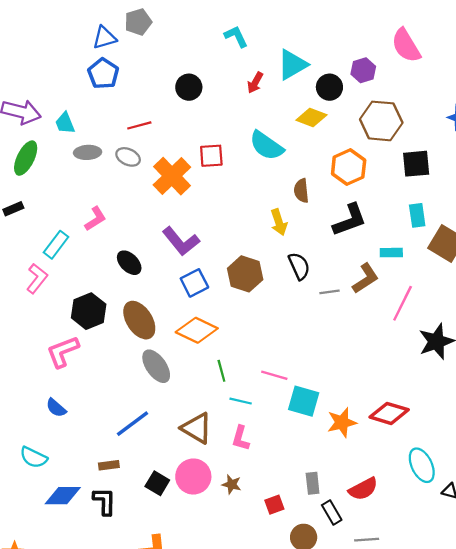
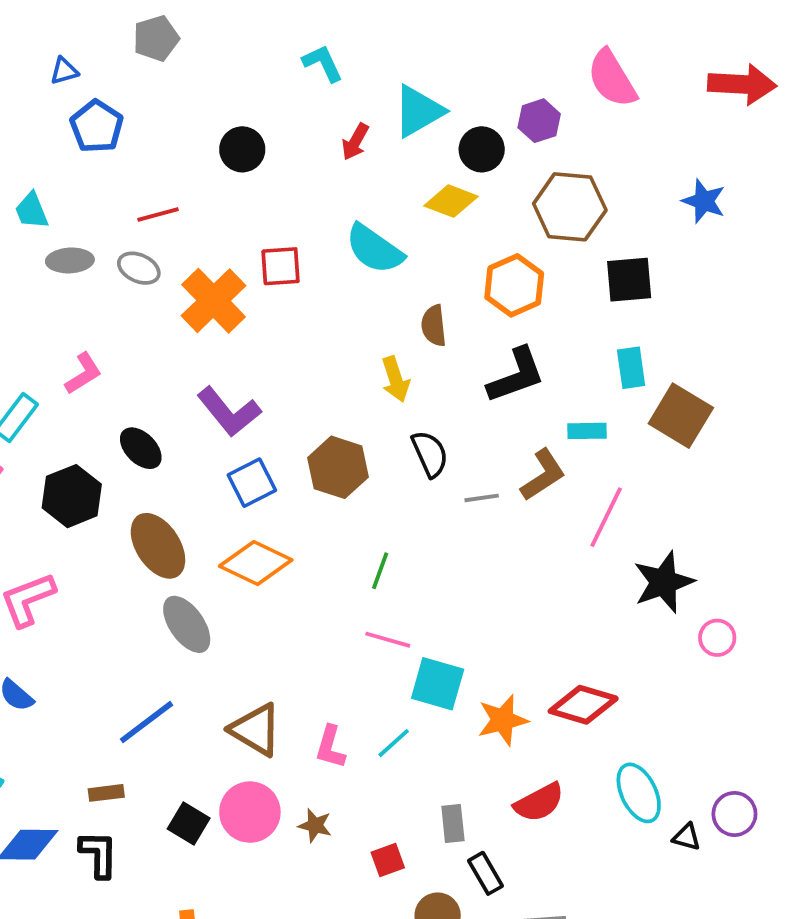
blue triangle: (104, 38) -> (64, 71), moved, size x0.7
black hexagon: (89, 311) -> (72, 496), moved
green line: (221, 371) -> (380, 571), moved, turned 35
cyan line: (241, 401) -> (394, 743), moved, turned -55
red semicircle: (363, 489) -> (539, 802), moved

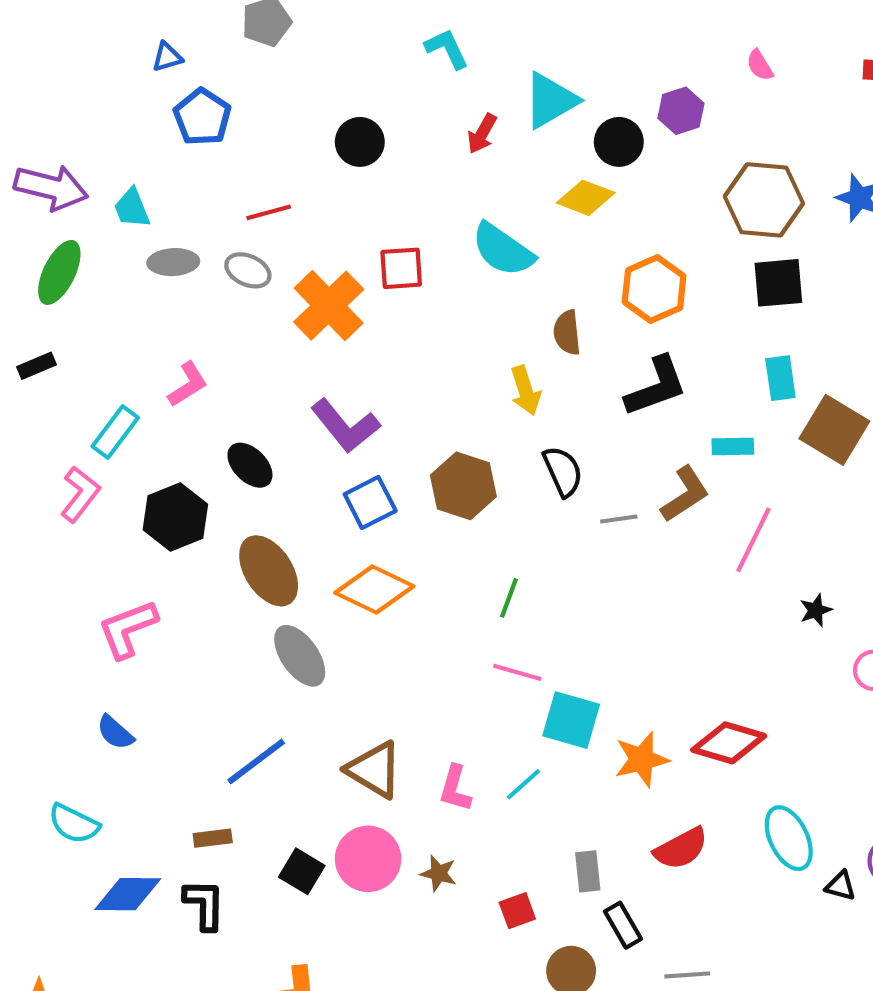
pink semicircle: (612, 79) -> (760, 65), size x0.5
brown hexagon: (570, 207) -> (764, 200), moved
black star: (664, 582) -> (816, 610), size x0.5

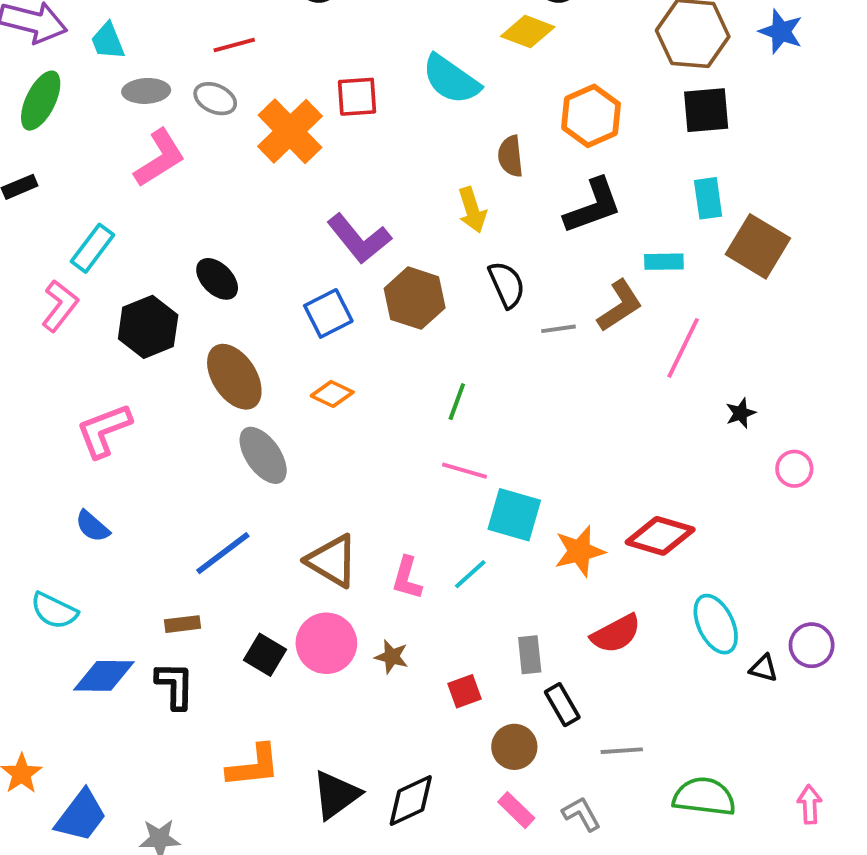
pink L-shape: (188, 384) -> (160, 158), moved, size x1.4
purple L-shape: (345, 426) -> (359, 239), moved
orange diamond: (374, 589) -> (332, 394), size x0.6

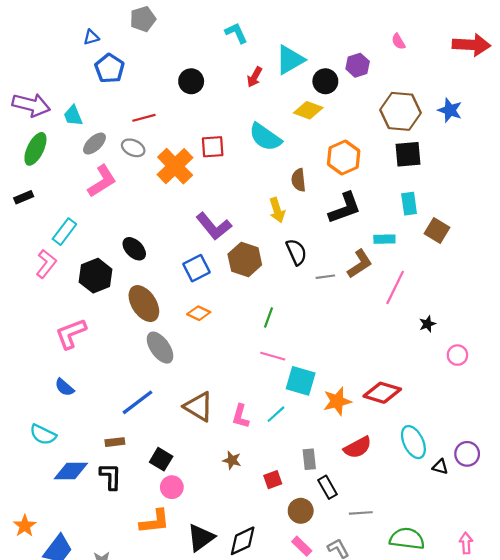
gray ellipse: (146, 91) -> (94, 144), turned -40
brown square: (758, 246) -> (437, 231), size x0.7
pink circle: (326, 643) -> (172, 487), moved, size x0.7

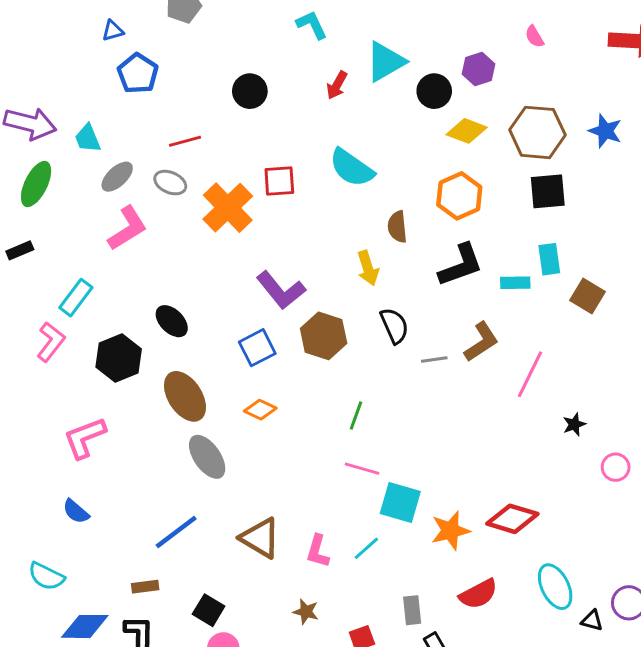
yellow diamond: (308, 110) -> (467, 131), moved
cyan rectangle: (384, 239) -> (515, 283), moved

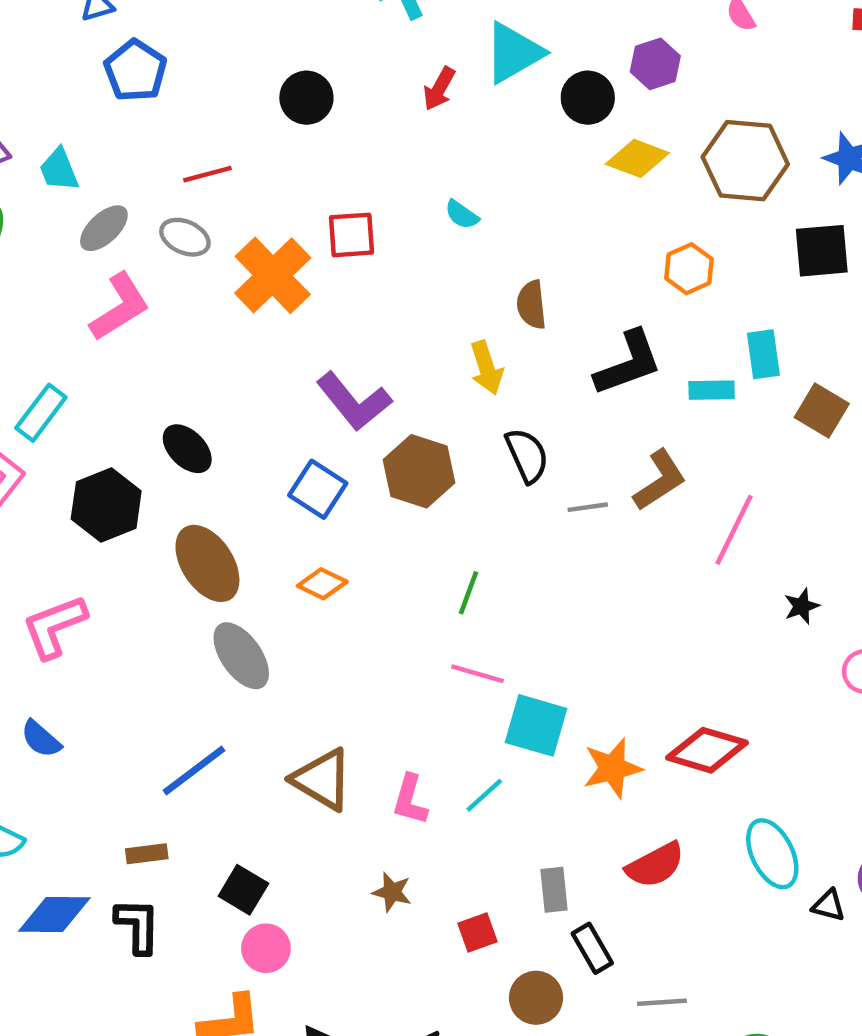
cyan semicircle: (352, 168) -> (462, 215), size x0.5
black square: (548, 191) -> (822, 251), moved
orange hexagon: (459, 196) -> (689, 269), moved, size x0.7
blue square: (257, 348) -> (318, 489), turned -30

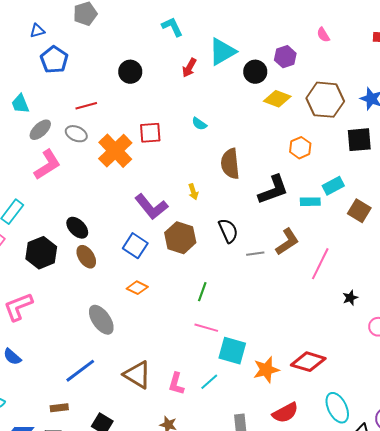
brown semicircle: (531, 305) -> (230, 164), size x1.4
cyan rectangle: (763, 354) -> (333, 186), turned 70
yellow arrow: (486, 368) -> (193, 192), moved, size x0.7
brown ellipse: (207, 563) -> (86, 257), moved, size x0.7

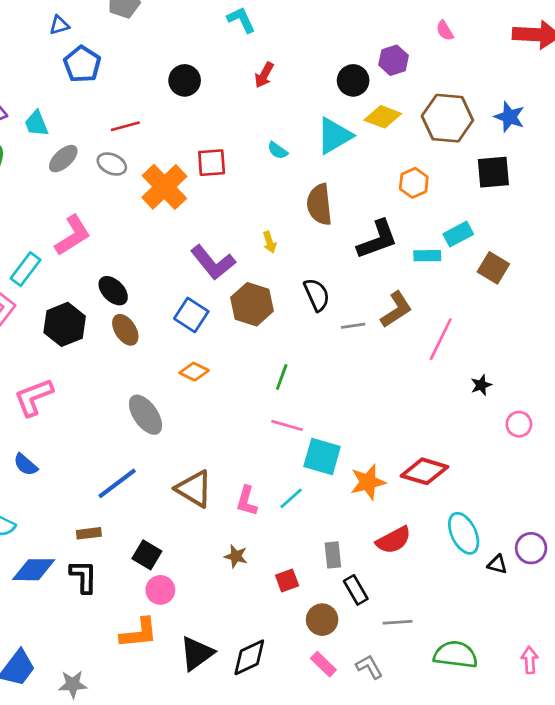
cyan triangle: (222, 52) -> (334, 136), moved
pink L-shape: (47, 165) -> (73, 235), moved

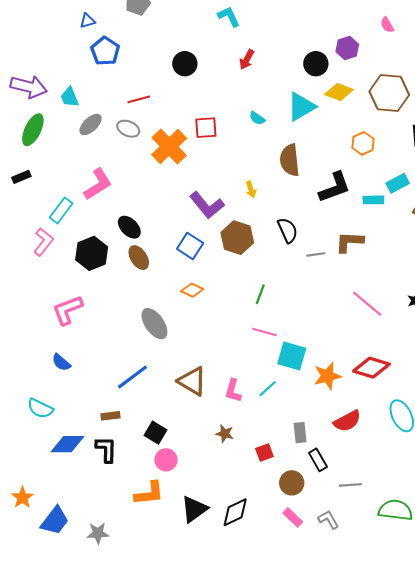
brown L-shape: (396, 310) -> (349, 242), turned -144
pink line: (441, 339) -> (367, 304), moved, turned -76

